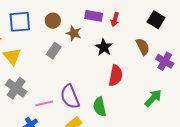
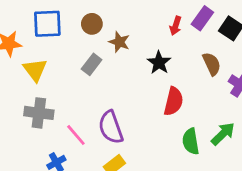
purple rectangle: (94, 16) -> (202, 18), moved, turned -66
gray cross: (16, 88) -> (39, 113), turned -30
pink line: (44, 103) -> (76, 135), turned 60
green semicircle: (100, 107) -> (191, 141), moved

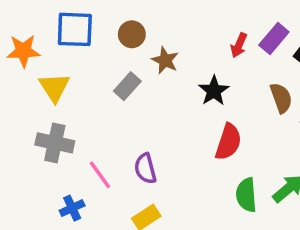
purple semicircle: (111, 127) -> (145, 169), size x0.7

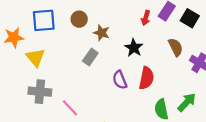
gray rectangle: (127, 86) -> (90, 57), moved
purple semicircle: (145, 169) -> (120, 80), moved

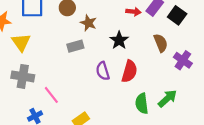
red arrow: (146, 18) -> (133, 12), turned -104
gray rectangle: (90, 57) -> (75, 46), turned 35

